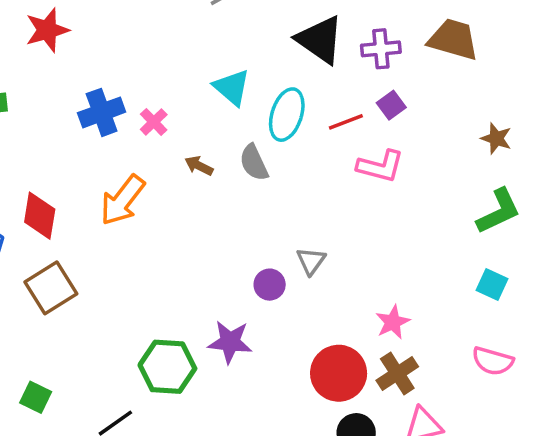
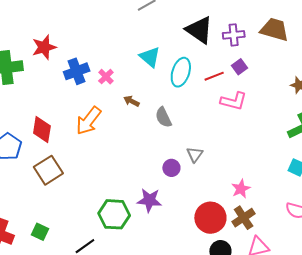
red star: (47, 30) -> (44, 47), moved
gray semicircle: (254, 163) -> (163, 117), moved

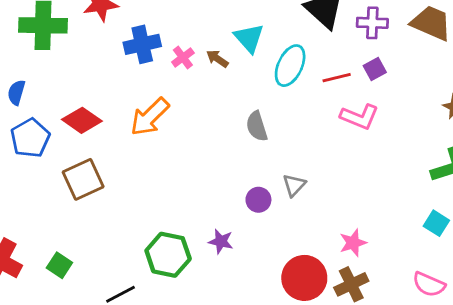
brown arrow: (131, 101) -> (217, 59), moved
red diamond: (42, 129) -> (82, 120), turned -72
purple star: (149, 200) -> (221, 241), size x0.7

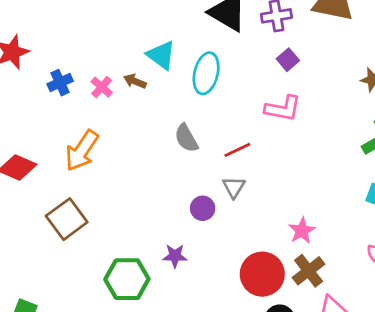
blue cross: (142, 44) -> (60, 83), size x0.7
red line: (337, 78) -> (237, 150), moved
brown square: (83, 179) -> (67, 219), moved

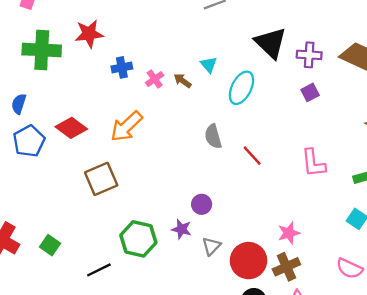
cyan triangle: (161, 55) -> (209, 65), size x0.7
pink L-shape: (283, 108) -> (313, 163), moved, turned 60
red line: (237, 150) -> (252, 156), turned 60
gray triangle: (234, 187) -> (211, 246), moved
purple circle: (203, 208) -> (202, 204), moved

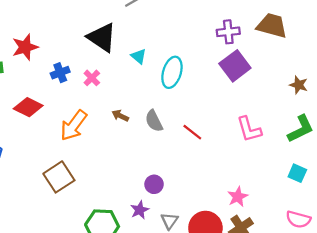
black triangle: (271, 43) -> (102, 37), moved
brown arrow: (183, 81) -> (120, 116), moved
purple square: (310, 92) -> (235, 66), size x1.8
red diamond: (71, 128) -> (28, 107), moved
purple star: (181, 229) -> (140, 210), turned -30

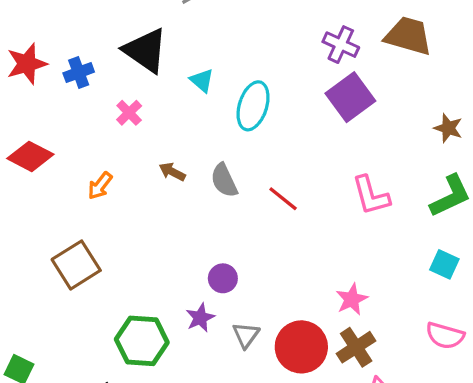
purple cross: (228, 32) -> (341, 45), turned 30
blue cross: (60, 73) -> (79, 72), moved
orange arrow: (74, 125) -> (100, 186), size x0.6

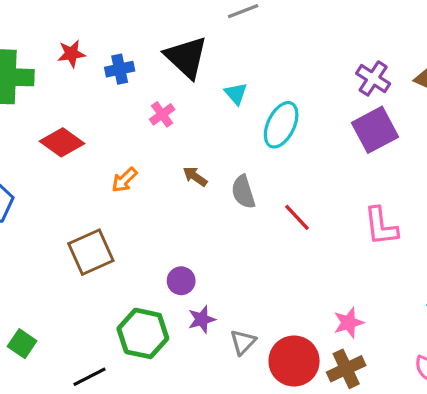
red star: (27, 64) -> (71, 54), size x0.7
purple circle: (223, 278) -> (181, 281), moved

